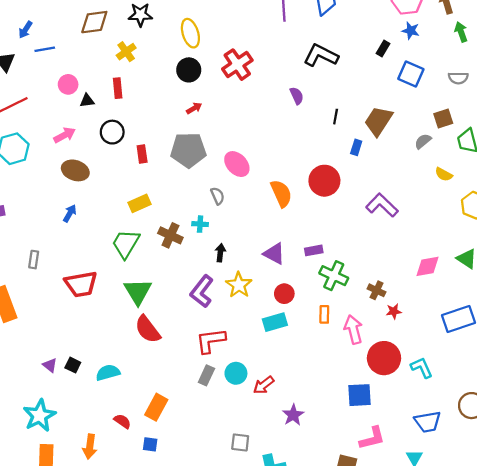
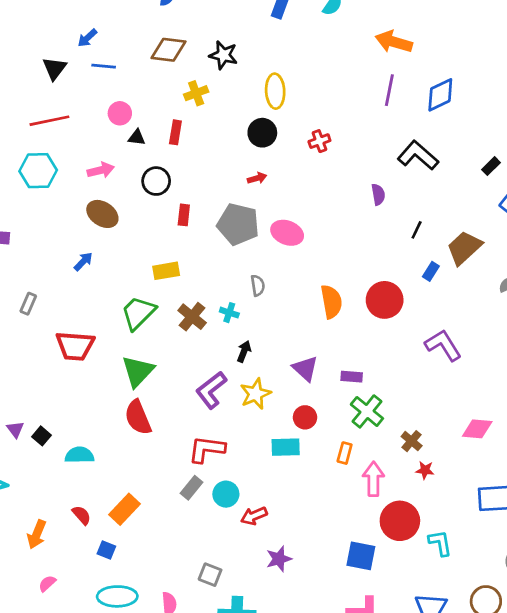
red cross: (237, 65) -> (319, 141), size x0.6
pink ellipse: (237, 164) -> (287, 233), moved, turned -40

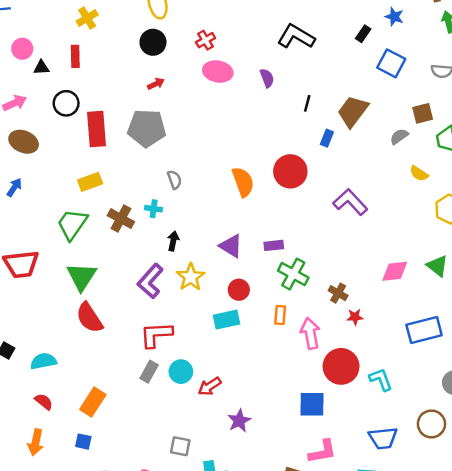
red rectangle: (184, 215) -> (96, 129), size x1.8
pink ellipse: (287, 233) -> (218, 71), moved
red semicircle: (82, 515) -> (44, 402), moved
orange arrow: (37, 534) -> (36, 442), moved

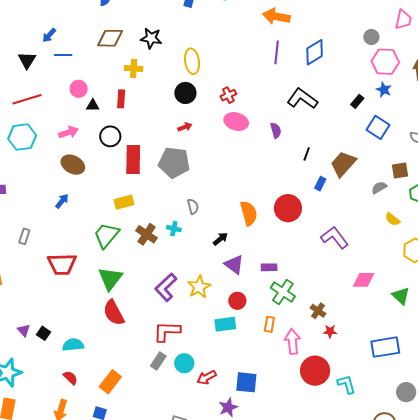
yellow cross: (87, 18) -> (134, 68), turned 30
black arrow: (173, 241) -> (220, 239), moved, turned 35
pink diamond: (395, 271) -> (364, 280), moved
blue square: (312, 404) -> (246, 382), moved

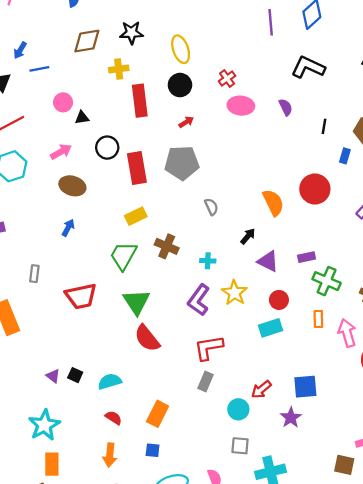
red rectangle: (121, 99) -> (140, 101), moved, size x1.6
cyan cross: (174, 229) -> (208, 261), moved
cyan circle: (184, 363) -> (238, 409), moved

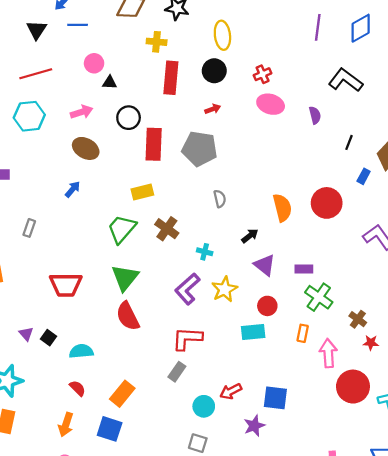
red trapezoid: (81, 296) -> (66, 285), moved
blue square: (153, 450) -> (110, 429), size x1.6

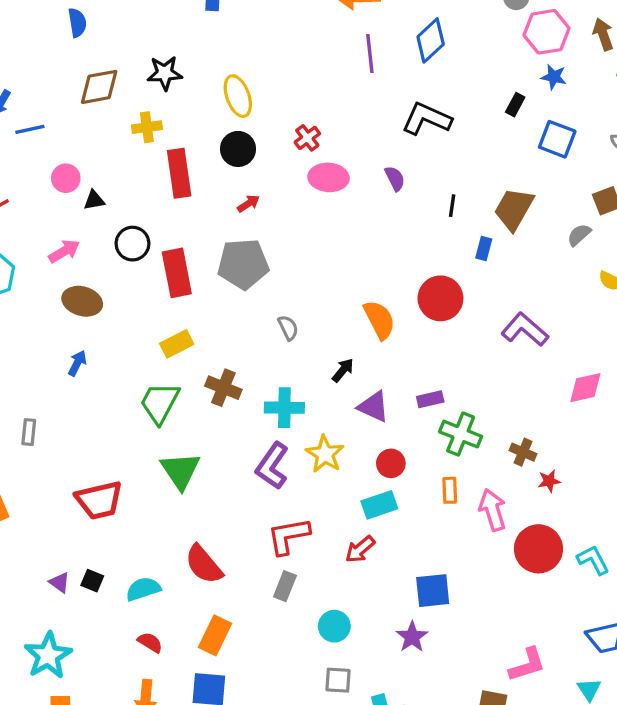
cyan cross: (205, 252) -> (284, 408), size x1.6
red semicircle: (128, 316) -> (204, 564), moved
red arrow: (231, 391) -> (360, 549), moved

